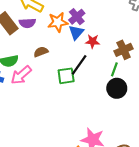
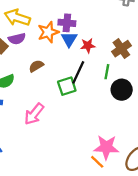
purple cross: (77, 17) -> (67, 23), turned -35
green line: (114, 69) -> (107, 72), moved
pink arrow: (21, 75) -> (34, 114), moved

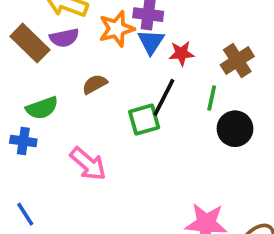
pink arrow: (34, 114) -> (88, 164), turned -90

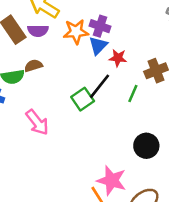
brown semicircle: (95, 84) -> (33, 66), moved
green square: (144, 120) -> (83, 99), turned -30
black circle: (235, 129) -> (146, 146), moved

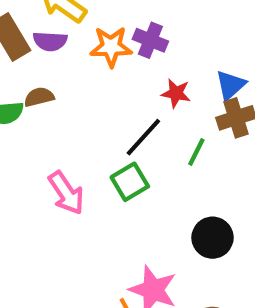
blue triangle: (98, 46) -> (231, 85), moved
green square: (83, 99) -> (130, 182), moved
pink arrow: (37, 122) -> (66, 193), moved

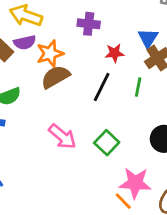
orange star: (111, 47) -> (50, 54), moved
brown semicircle: (39, 97) -> (55, 77), moved, size x1.5
green square: (130, 182) -> (107, 143), moved

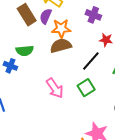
purple semicircle: (25, 42) -> (46, 16), turned 112
green square: (107, 143) -> (86, 88), moved

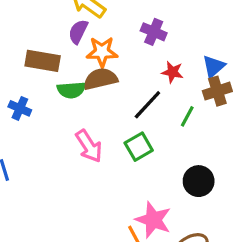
brown rectangle: (27, 15) -> (43, 61), moved, turned -50
green semicircle: (25, 51) -> (71, 90), moved

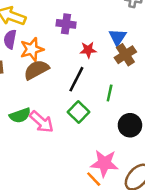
green semicircle: (71, 90) -> (20, 115), moved
green line: (187, 116) -> (110, 93), moved

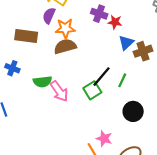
blue triangle: (118, 37) -> (126, 43), moved
red star: (88, 50) -> (115, 22), moved
black line: (76, 79) -> (101, 77), moved
pink star: (104, 163) -> (104, 138), size x0.7

